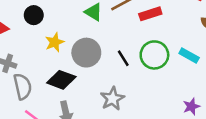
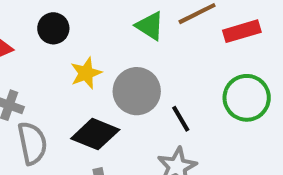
black line: (123, 58) -> (181, 119), moved

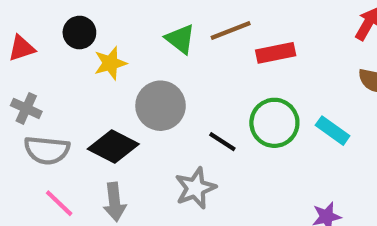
yellow star: (86, 73) -> (110, 63), moved
black line: (181, 119) -> (222, 142), moved, turned -32
gray semicircle: (32, 143) -> (47, 150), turned 102

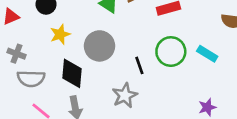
yellow star: (110, 63) -> (60, 34), moved
black line: (222, 142) -> (139, 65), turned 42
black diamond: (113, 147) -> (72, 73), turned 72

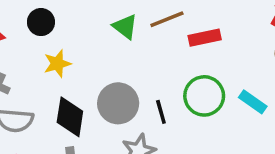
gray circle: (99, 46) -> (118, 103), moved

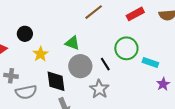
green triangle: (125, 27) -> (72, 43), moved
red rectangle: (205, 38) -> (135, 14), moved
cyan rectangle: (253, 102) -> (150, 62), moved

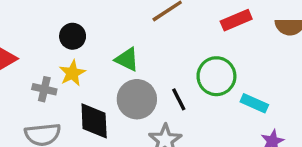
black circle: (25, 34) -> (73, 36), moved
gray cross: (11, 76) -> (44, 89), moved

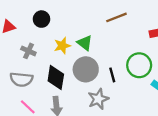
black circle: (73, 36) -> (41, 19), moved
yellow star: (72, 73) -> (62, 46), moved

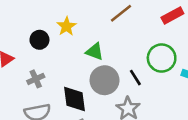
yellow star: (62, 46) -> (67, 26), moved
gray cross: (28, 51) -> (36, 79), turned -32

